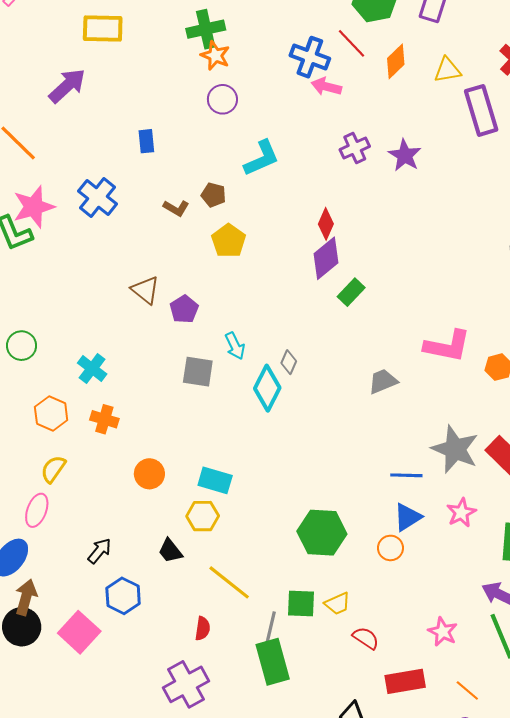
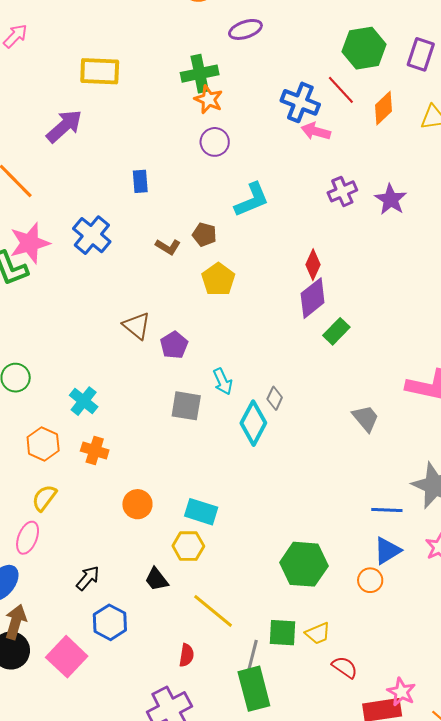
gray trapezoid: (383, 381) -> (366, 418), turned 72
pink star: (443, 632) -> (401, 692), moved

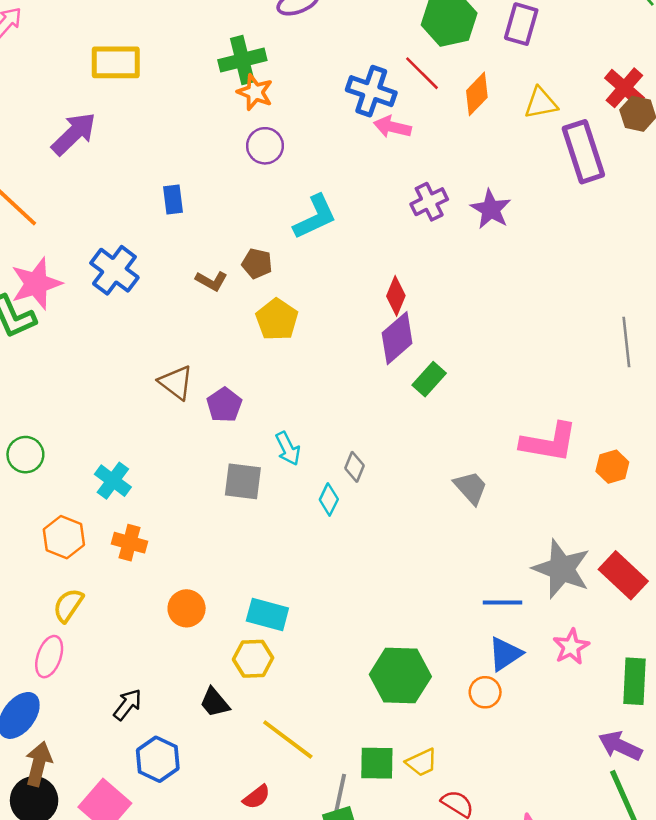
cyan diamond: (253, 423) -> (329, 499), size x0.6
red semicircle: (186, 655) -> (257, 797), turned 45

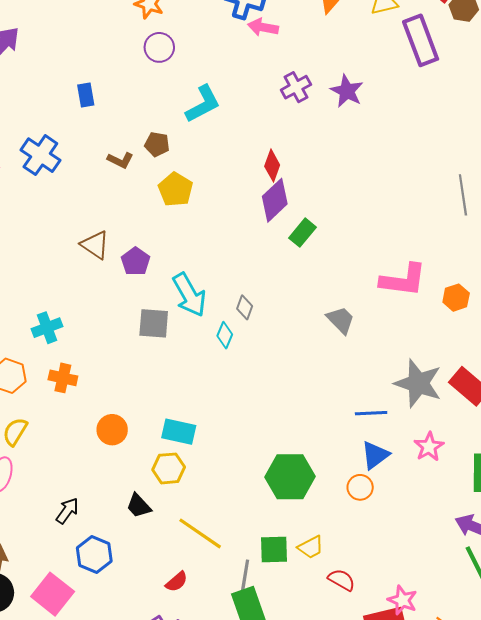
cyan arrow: (288, 449) -> (189, 295), size x1.6
cyan cross: (113, 481) -> (47, 328), turned 36

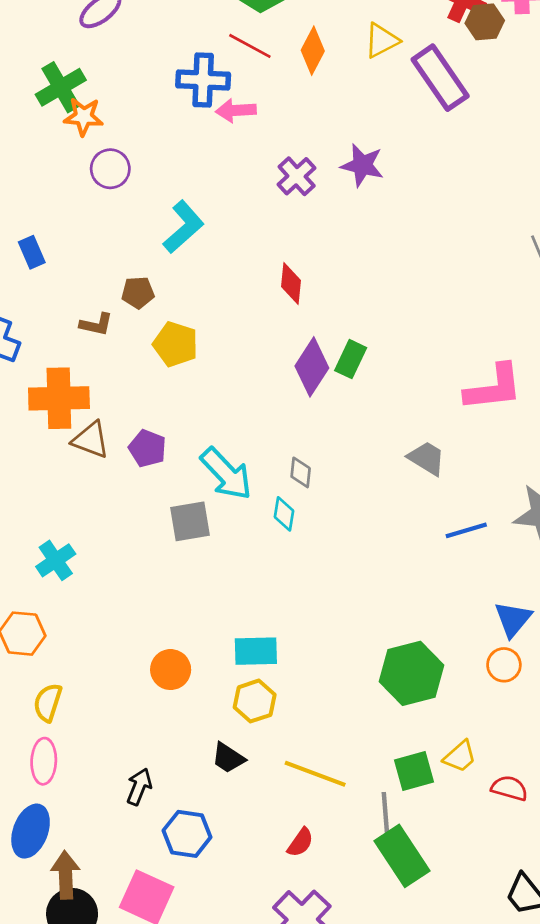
purple diamond: (275, 200) -> (312, 367), moved
orange cross: (63, 378) -> (59, 398), moved, size x1.6
blue line: (371, 413) -> (466, 530), moved

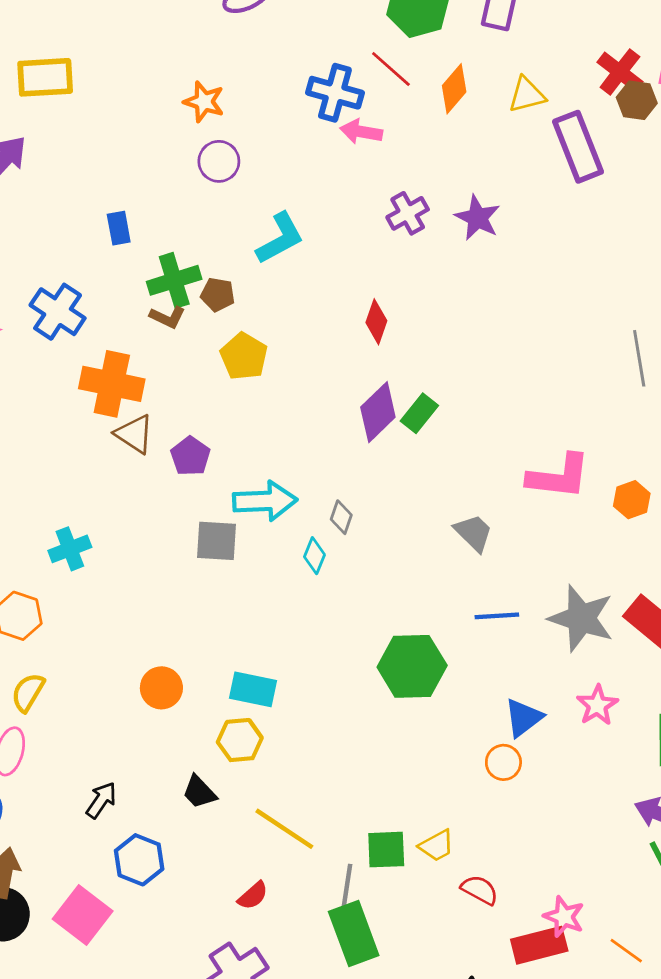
green cross: (61, 87) -> (174, 280), moved
cyan arrow: (226, 474) -> (265, 501), turned -62
green hexagon: (412, 673) -> (412, 666), moved

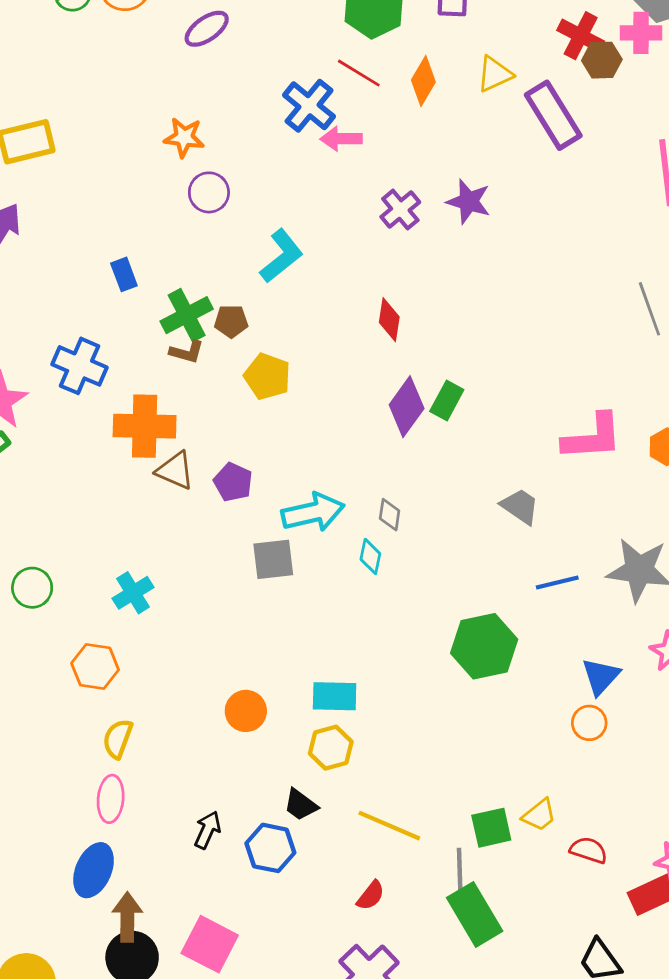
blue cross: (335, 93) -> (309, 106), turned 34
blue hexagon: (139, 860) -> (270, 848), moved

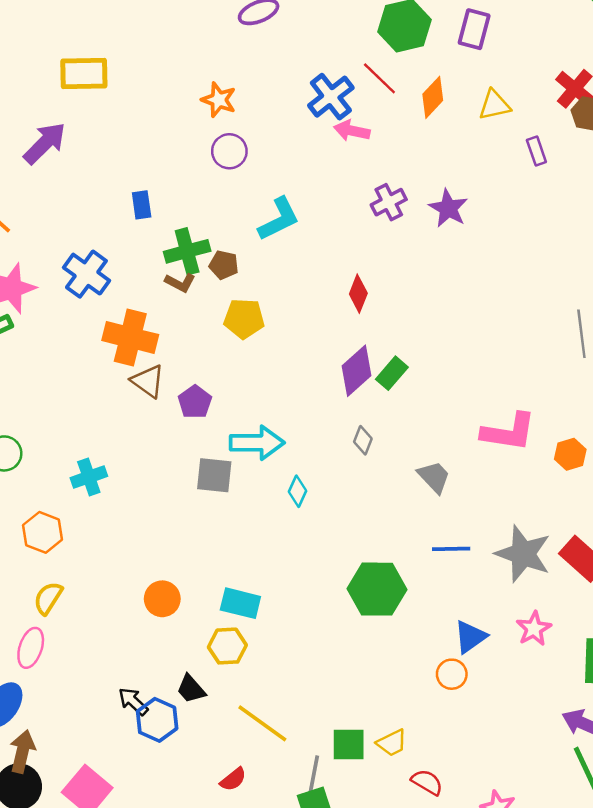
purple rectangle: (553, 115) -> (536, 151), size x0.5
yellow pentagon: (267, 376) -> (244, 319), turned -30
gray diamond: (390, 515) -> (363, 440), moved
black arrow: (208, 830) -> (133, 701), moved, turned -84

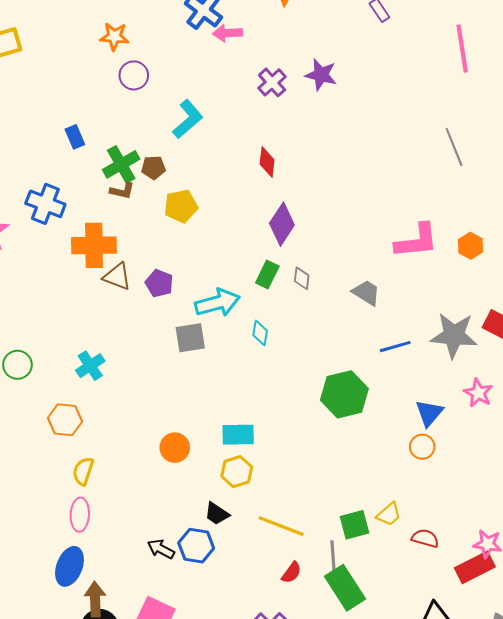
green rectangle: (392, 373) -> (267, 274), moved
black arrow: (133, 701) -> (161, 549), moved
red semicircle: (233, 779) -> (291, 573), moved

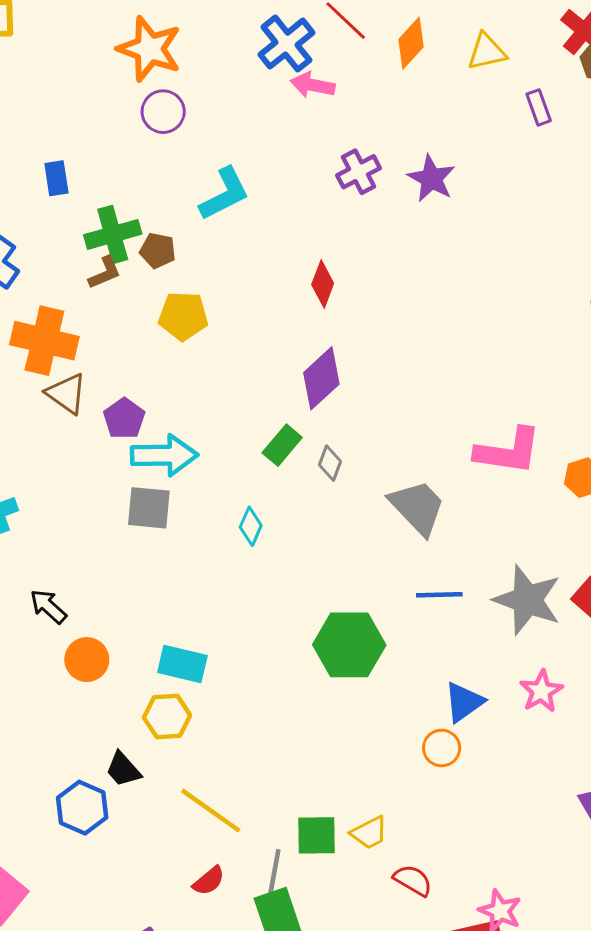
orange star: (114, 36) -> (149, 49), size x1.5
brown L-shape: (122, 191) -> (105, 273), turned -50
gray trapezoid: (366, 293) -> (417, 507), size x1.4
cyan arrow: (217, 303) -> (164, 455), moved
black arrow: (161, 549) -> (48, 606), moved

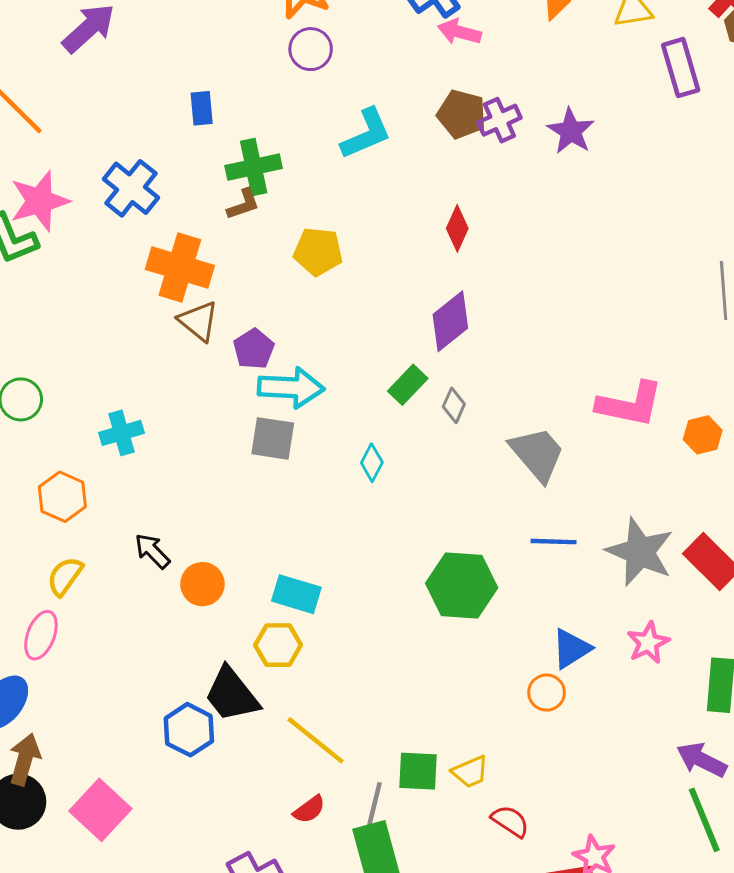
purple rectangle: (539, 107) -> (681, 68), size x1.6
brown pentagon: (158, 251) -> (462, 114), moved, size x1.4
black arrow: (48, 606) -> (152, 551), moved
black trapezoid: (123, 769) -> (232, 695), size x1.6

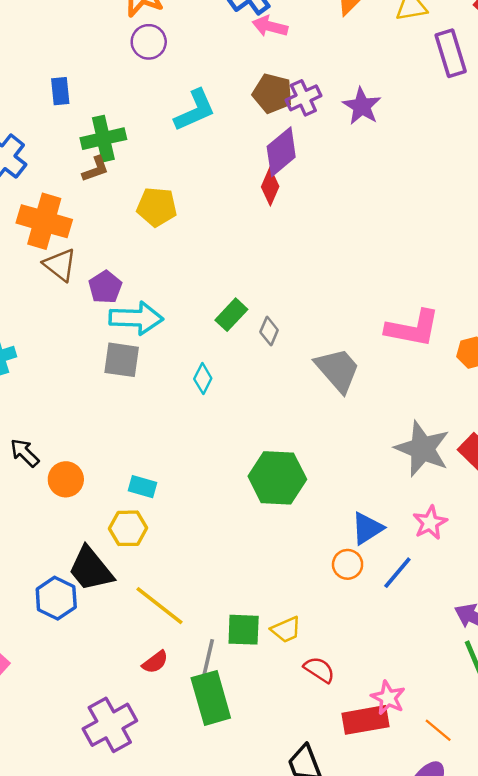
purple diamond: (450, 321) -> (281, 152), moved
blue line: (554, 542) -> (397, 573), moved, turned -51
cyan rectangle: (296, 594) -> (142, 487), size x0.7

